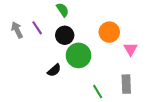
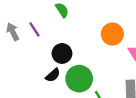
black circle: (65, 35) -> (62, 53), moved
green circle: (79, 55) -> (79, 79), moved

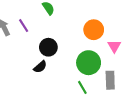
green circle: (79, 79) -> (89, 63), moved

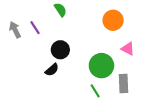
orange circle: (94, 30) -> (113, 20), moved
pink triangle: (114, 46) -> (128, 49), turned -32

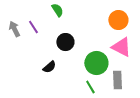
orange circle: (113, 20) -> (118, 20), moved
pink triangle: (128, 49) -> (121, 47), size x1.5
black circle: (60, 50) -> (65, 42), moved

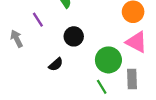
gray arrow: (14, 29) -> (17, 39), moved

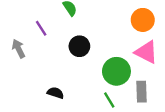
black semicircle: (56, 64) -> (56, 93), moved, turned -120

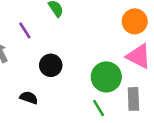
black circle: (79, 46) -> (51, 65), moved
black semicircle: (56, 93) -> (29, 98), moved

